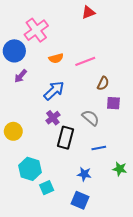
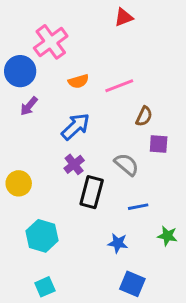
cyan square: (47, 188) -> (45, 287), moved
blue square: (80, 200) -> (132, 284), moved

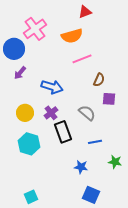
orange semicircle: (78, 81) -> (72, 36), moved, size x1.5
blue arrow: (76, 127) -> (52, 87), turned 60
yellow circle: (19, 183) -> (25, 113), moved
black rectangle: (92, 192) -> (63, 132), turned -35
cyan hexagon: (42, 236) -> (29, 144), moved

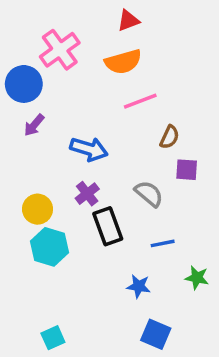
red triangle: (85, 12) -> (128, 21), moved
yellow circle: (25, 113) -> (38, 209), moved

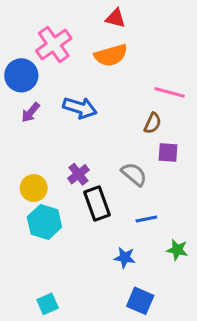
red triangle: (128, 21) -> (115, 18), turned 35
pink line: (140, 101) -> (170, 92), moved, turned 36
blue arrow: (89, 149) -> (80, 108), moved

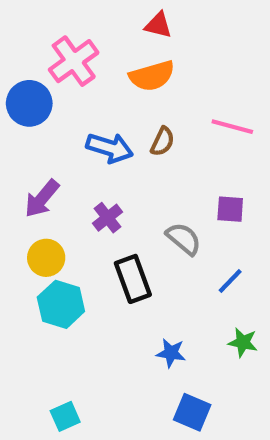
purple arrow: (31, 112) -> (42, 199), moved, size x1.4
brown semicircle: (153, 123) -> (162, 141), moved
purple cross: (78, 174) -> (108, 218), moved
blue line: (146, 219) -> (230, 281), moved, turned -35

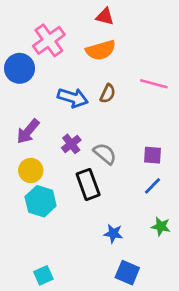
purple square: (230, 209) -> (152, 155), moved
gray semicircle: (184, 239) -> (105, 154), moved

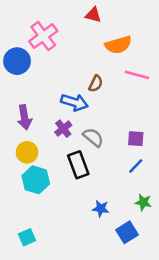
orange semicircle: (101, 50) -> (118, 45), moved
blue arrow: (73, 98) -> (75, 102), moved
purple arrow: (28, 131) -> (25, 117), turned -50
blue square: (127, 273) -> (127, 232), moved, turned 35
cyan square: (43, 275) -> (27, 237), moved

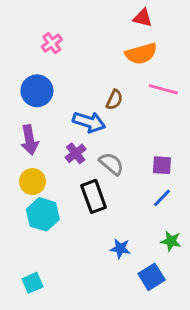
red triangle: (93, 15) -> (143, 18), moved
pink cross: (43, 36) -> (52, 43), size x0.6
blue circle: (17, 61) -> (37, 91), moved

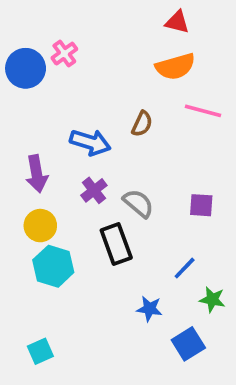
blue circle: (37, 91) -> (26, 68), moved
blue arrow: (89, 122) -> (90, 142), moved
blue line: (162, 198) -> (185, 268), moved

